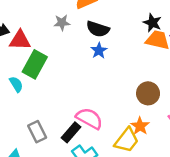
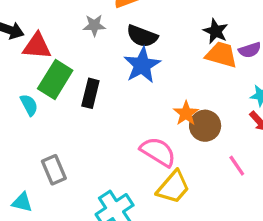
blue star: (99, 51) -> (142, 65), size x1.6
pink semicircle: (89, 118) -> (158, 152), moved
orange star: (140, 126) -> (186, 113), moved
black rectangle: (71, 132) -> (90, 93), moved, turned -30

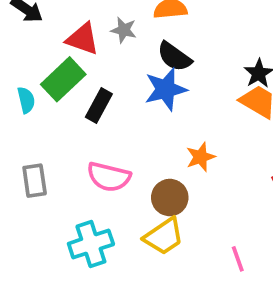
red triangle: (37, 46) -> (83, 39), moved
brown circle: (205, 126) -> (170, 198), moved
pink semicircle: (158, 152) -> (109, 177), moved, turned 147
pink line: (237, 166) -> (238, 259), moved

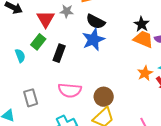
red triangle: (83, 39) -> (46, 19), turned 48
green rectangle: (63, 79) -> (38, 42), size x0.7
orange star: (201, 157) -> (145, 73), moved

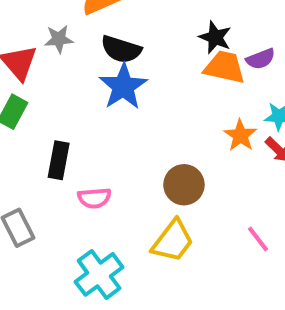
black rectangle: (59, 53) -> (59, 160), moved
pink semicircle: (70, 90) -> (94, 198), size x0.7
brown circle: (104, 97) -> (184, 185), moved

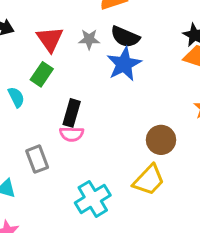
gray star: (59, 39) -> (89, 39), moved
pink semicircle: (94, 198) -> (72, 134), moved

